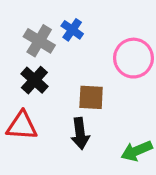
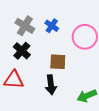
blue cross: (72, 30) -> (52, 26), moved

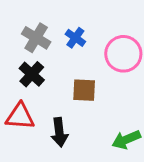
black arrow: (51, 85) -> (59, 132), moved

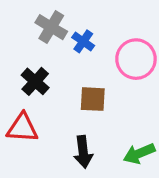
gray cross: (36, 38) -> (51, 27), moved
black arrow: (59, 132) -> (83, 152), moved

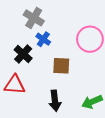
blue cross: (83, 41) -> (43, 39), moved

